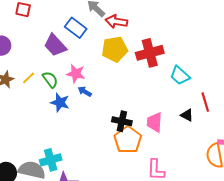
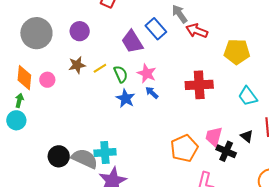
yellow pentagon: (115, 49) -> (237, 52), moved
red cross: (150, 53) -> (199, 85), moved
black cross: (122, 121) -> (226, 151), moved

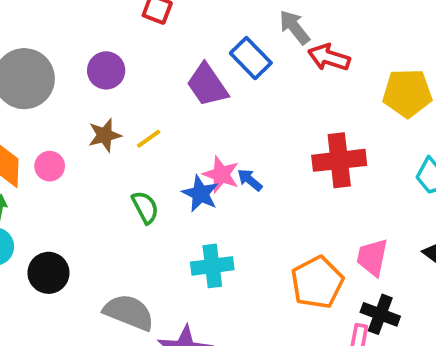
pink star: (147, 73) -> (221, 174), moved
green semicircle: (121, 74) -> (145, 207), moved
black cross: (226, 151) -> (380, 314), moved
cyan cross: (105, 153) -> (212, 266), moved
black circle: (59, 156) -> (48, 273), moved

